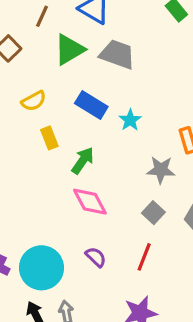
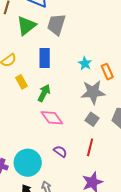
gray trapezoid: (117, 54) -> (56, 24), turned -85
blue rectangle: (91, 105) -> (45, 58), turned 66
cyan star: (130, 120) -> (85, 63), moved
gray star: (161, 170) -> (93, 92), size x1.4

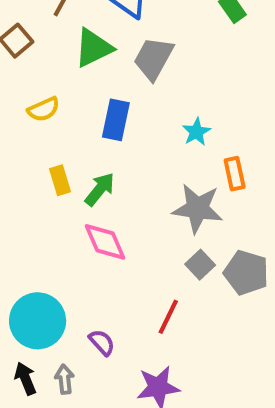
cyan star: (85, 63) -> (196, 132), moved
yellow rectangle: (22, 82) -> (60, 180), moved
gray square: (92, 119) -> (200, 265), moved
purple semicircle: (60, 151) -> (102, 342), moved

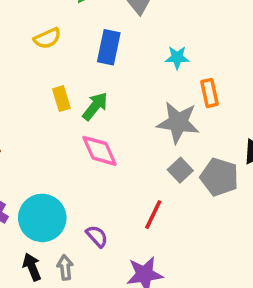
cyan star: (196, 132) -> (177, 57), turned 30

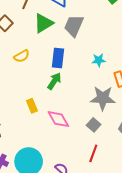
yellow rectangle: (61, 99) -> (32, 106), moved
green arrow: (95, 106) -> (54, 81), moved
gray square: (180, 170) -> (94, 125), moved

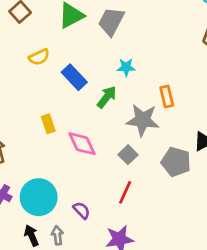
blue rectangle: (58, 58) -> (74, 77), moved, turned -54
cyan star: (99, 60) -> (126, 67), moved
green arrow: (54, 81) -> (107, 97), moved

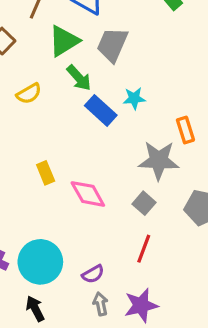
blue rectangle: (74, 77) -> (101, 110), moved
green arrow: (107, 97) -> (79, 78), moved, turned 105
purple semicircle: (82, 210) -> (93, 274), turned 108
gray arrow: (57, 235) -> (101, 304), moved

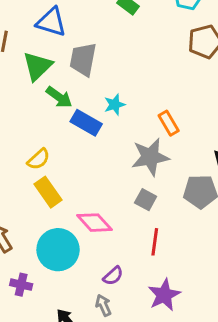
yellow semicircle: (29, 94) -> (39, 159), moved
yellow rectangle: (46, 173) -> (48, 192), size x1.4
pink diamond: (88, 194) -> (94, 223), moved
cyan circle: (40, 262) -> (58, 250), moved
gray arrow: (101, 304) -> (103, 305), moved

